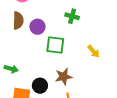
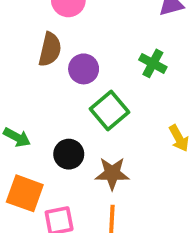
green square: (55, 45) -> (110, 111), turned 30
black circle: (40, 86) -> (69, 154), moved

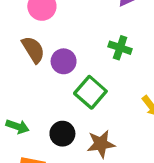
brown semicircle: (50, 49) -> (33, 50), turned -36

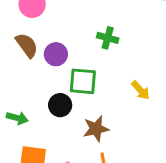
green square: (90, 92) -> (83, 81), turned -32
black circle: (62, 134) -> (60, 105), moved

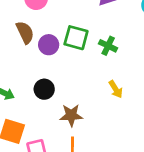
green cross: (108, 38) -> (108, 46), moved
green square: (83, 81) -> (76, 38), moved

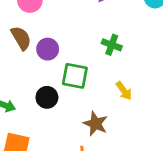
green square: (76, 38) -> (75, 76), moved
brown star: (71, 115) -> (96, 124), moved, turned 30

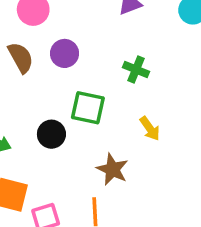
purple circle: (48, 49) -> (65, 53), moved

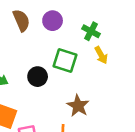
green cross: (136, 69) -> (91, 31), moved
yellow arrow: (150, 129) -> (101, 55), moved

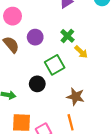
green cross: (91, 31) -> (67, 36), turned 32
green square: (65, 61) -> (55, 65), turned -30

